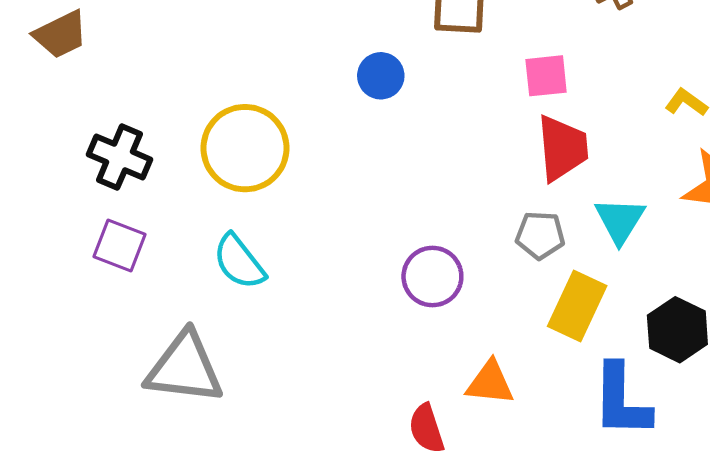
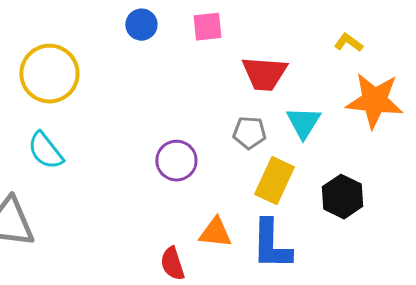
pink square: (546, 76) -> (207, 27), moved
red trapezoid: (562, 148) -> (264, 74), turned 99
blue L-shape: (621, 400) -> (271, 245), moved

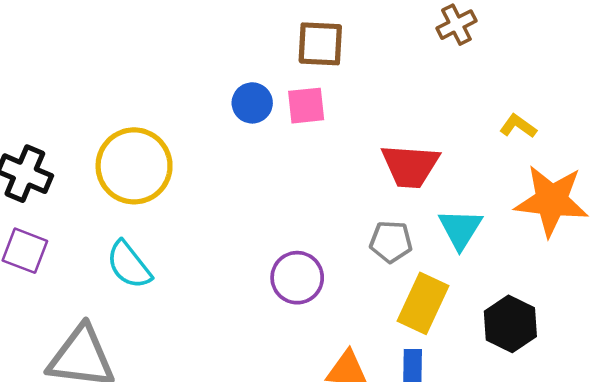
pink square: (207, 27) -> (306, 106), moved

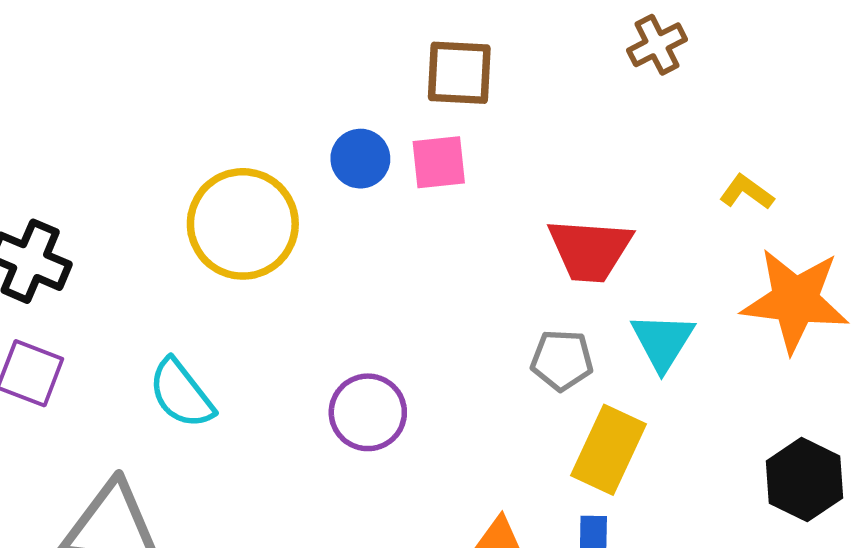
yellow circle: (134, 166) -> (243, 224), moved
purple circle: (297, 278) -> (368, 412), moved
black hexagon: (510, 324) -> (804, 480), moved

